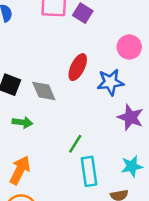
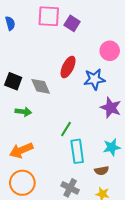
orange arrow: (20, 170) -> (21, 150), turned -140

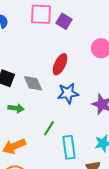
blue star: (94, 79) -> (68, 93), moved
green line: (66, 129) -> (49, 128), moved

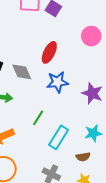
cyan rectangle: (69, 147) -> (59, 137), turned 40

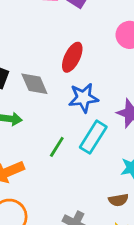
cyan rectangle: (59, 137) -> (93, 137), moved

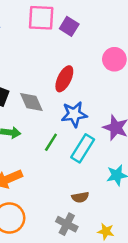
green line: (57, 147) -> (51, 142), moved
brown semicircle: (118, 200) -> (80, 197), moved

